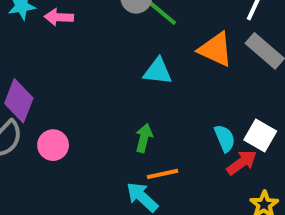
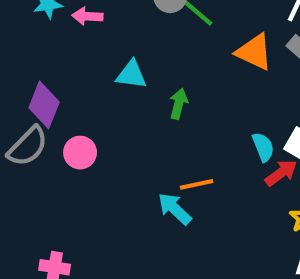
cyan triangle: (158, 71) -> (131, 75), moved
green arrow: (144, 138) -> (179, 104), moved

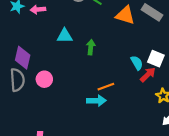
gray semicircle: (28, 146) -> (17, 80), turned -40
cyan arrow: (175, 209) -> (96, 101), turned 144

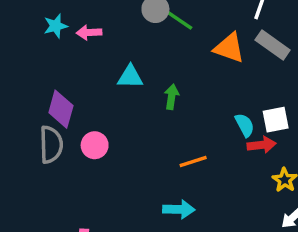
white square: (156, 59) -> (276, 120), turned -35
red arrow: (148, 75) -> (262, 145), turned 35
cyan arrow: (96, 101) -> (179, 209), moved

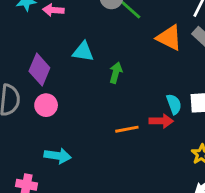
purple diamond: (61, 109) -> (39, 69), moved
red arrow: (262, 145) -> (161, 121), moved
cyan arrow: (179, 209) -> (58, 156), moved

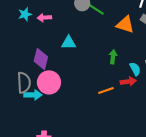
green arrow: (116, 73) -> (113, 57), moved
pink circle: (46, 105) -> (49, 82), size x1.5
cyan arrow: (58, 156) -> (33, 95), moved

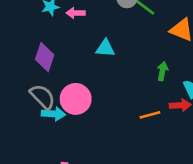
purple diamond: (41, 59) -> (45, 57), moved
gray semicircle: (24, 83) -> (43, 97), turned -45

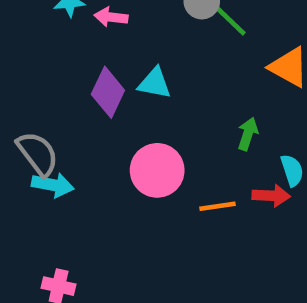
purple diamond: (45, 57) -> (108, 92), moved
pink circle: (76, 99) -> (157, 170), moved

